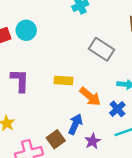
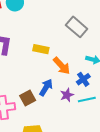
purple star: (93, 141) -> (67, 95), moved

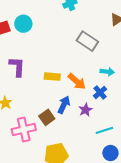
yellow rectangle: (41, 49) -> (52, 77), moved
cyan line: (87, 99) -> (104, 130), moved

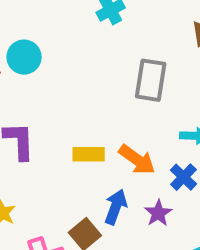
gray rectangle: (87, 41) -> (151, 80), turned 70

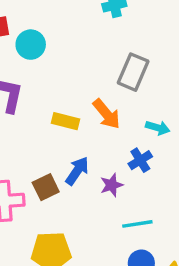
cyan circle: (24, 57) -> (31, 45), moved
orange arrow: (137, 160) -> (107, 114), moved

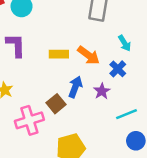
orange arrow: (107, 114) -> (89, 55), moved
cyan arrow: (158, 128) -> (125, 43), turned 56

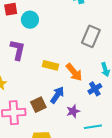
purple star: (102, 91) -> (73, 111), moved

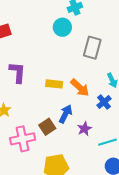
cyan circle: (30, 20) -> (62, 27), moved

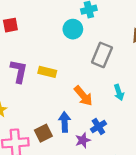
yellow rectangle: (54, 84) -> (47, 72), moved
blue cross: (104, 102) -> (98, 126), moved
blue arrow: (66, 114) -> (65, 122), turned -36

